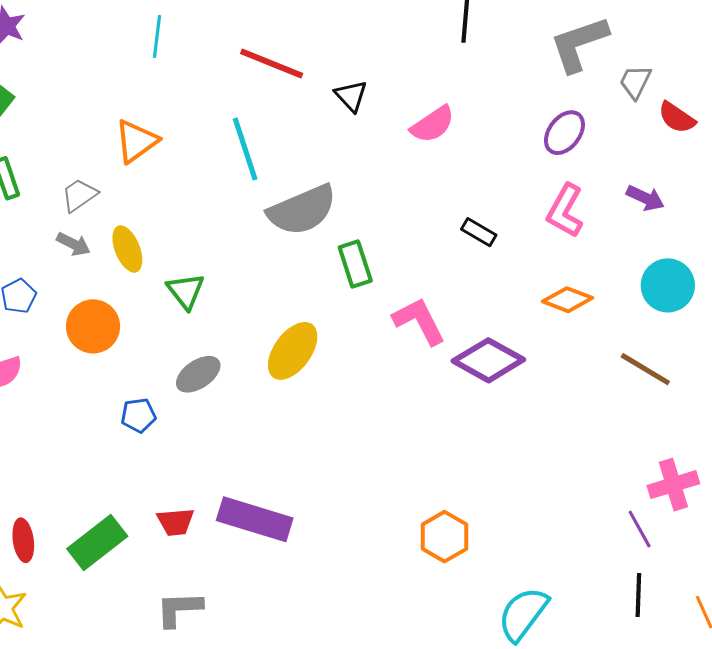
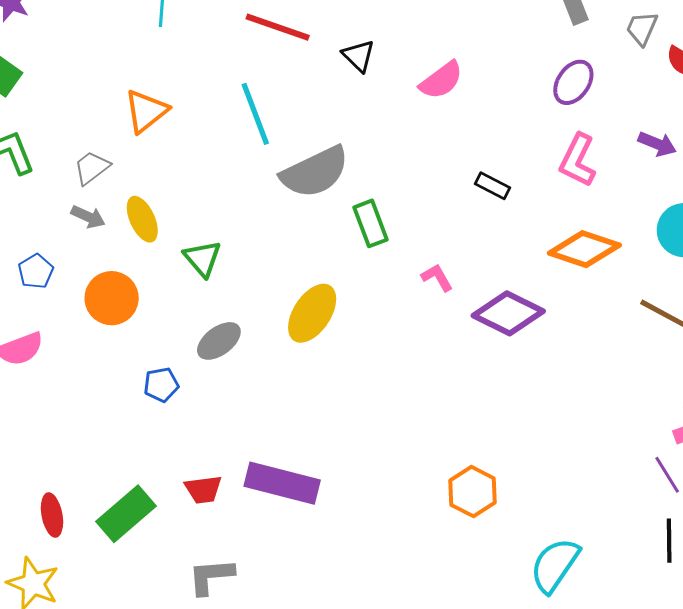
orange diamond: (568, 300) -> (584, 249), size x1.4
pink L-shape: (419, 321) -> (437, 277), size x0.6

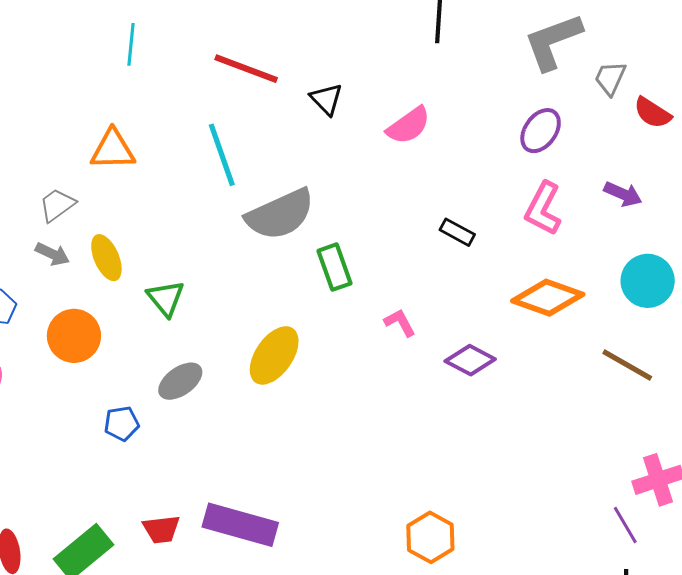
orange triangle: (146, 111) -> (113, 150), turned 36
purple diamond: (508, 313) -> (470, 360), size x0.7

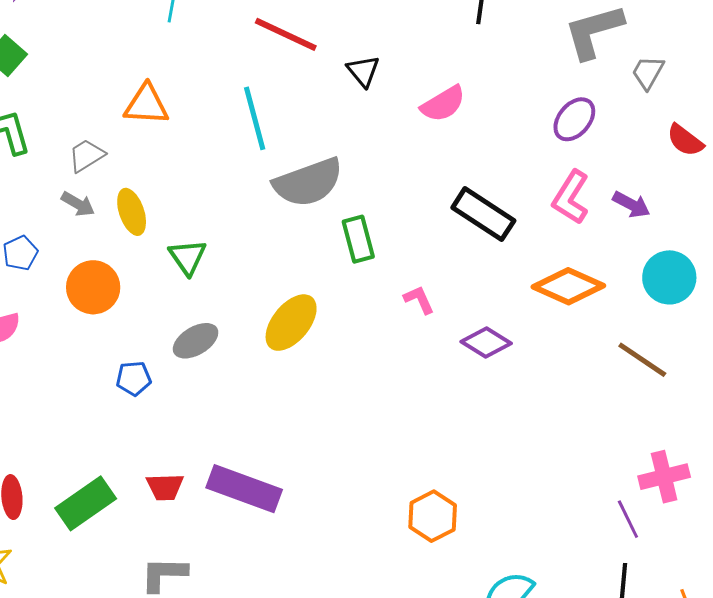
red semicircle: (652, 113) -> (685, 140), moved
purple arrow: (623, 194) -> (631, 205), moved
black rectangle: (457, 232) -> (483, 214), size x1.8

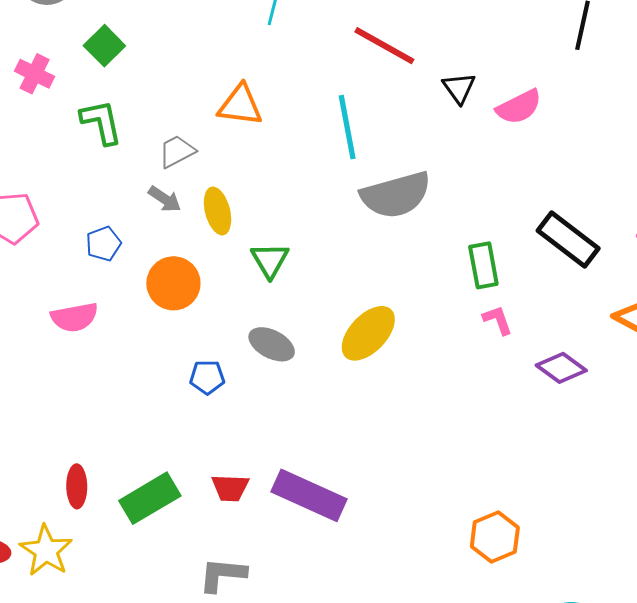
pink semicircle: (443, 104) -> (519, 107), moved
green rectangle: (358, 239) -> (483, 265), moved
gray ellipse: (196, 341) -> (272, 344), turned 54

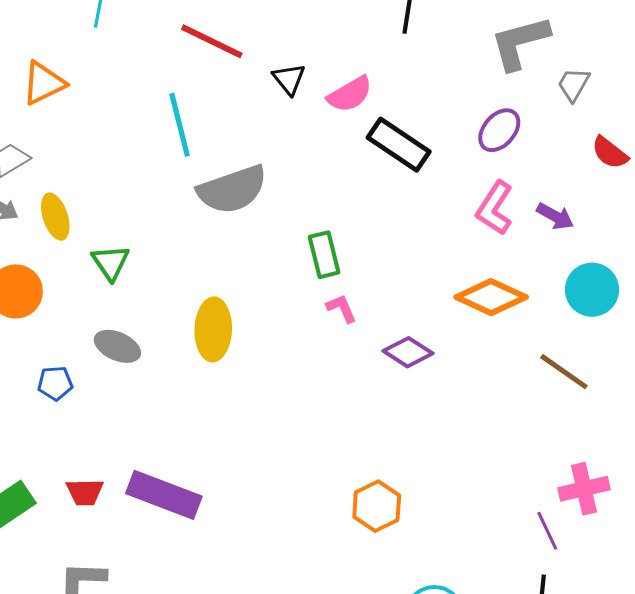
orange triangle: (240, 105) -> (44, 83), moved, turned -30
black rectangle: (568, 240) -> (399, 145), moved
yellow ellipse: (368, 333) -> (213, 329), turned -38
orange hexagon: (495, 537) -> (377, 506), moved

